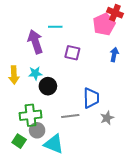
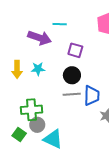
purple arrow: (35, 42) -> (39, 38), turned 125
black circle: (48, 86) -> (72, 75), moved
gray line: (70, 116) -> (72, 94), moved

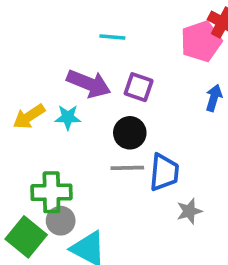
purple arrow: (39, 38) -> (89, 84), moved
yellow arrow: (17, 69) -> (29, 117), turned 54
green square: (19, 135) -> (26, 237), size x1.5

